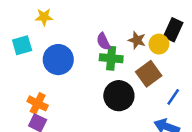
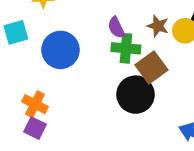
brown square: (149, 74) -> (151, 67), moved

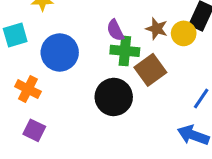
black circle: (136, 95) -> (114, 97), moved
orange cross: (35, 104) -> (28, 89), moved

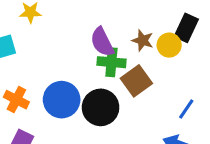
purple semicircle: (115, 30) -> (102, 42), size x1.4
blue circle: (60, 52) -> (62, 100), moved

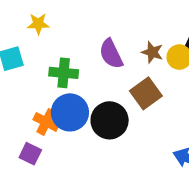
green cross: (111, 62) -> (64, 73), moved
orange cross: (16, 100) -> (46, 122), moved

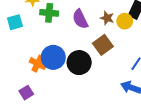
green cross: (64, 73) -> (49, 13), moved
purple square: (30, 154) -> (26, 93), moved, turned 32

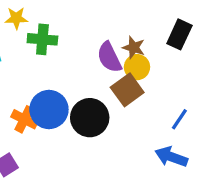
purple semicircle: (80, 19) -> (109, 57), moved
yellow circle: (125, 21) -> (137, 67), moved

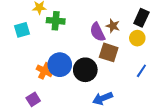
yellow circle: (137, 67) -> (137, 38), moved
brown square: (127, 90) -> (109, 52), turned -36
blue arrow: (171, 157) -> (103, 98), moved, turned -42

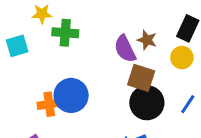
black circle: (85, 70) -> (147, 103), moved
orange cross: (44, 71) -> (49, 104), turned -35

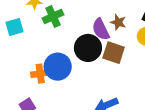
green cross: (65, 33) -> (53, 16), turned -30
black circle: (147, 103) -> (88, 48), moved

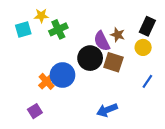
cyan square: (15, 27) -> (23, 29), moved
orange cross: (40, 74) -> (47, 81), turned -35

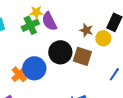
yellow star: (41, 16) -> (36, 12), moved
purple semicircle: (102, 41) -> (49, 21), moved
yellow circle: (143, 47) -> (103, 38), moved

